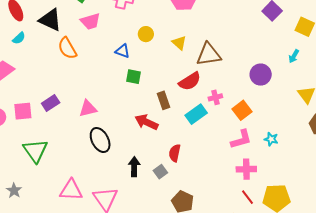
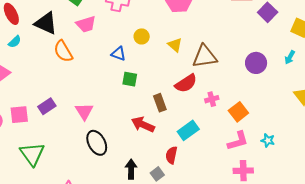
purple circle: (261, 75) -> (256, 63), moved
pink triangle: (88, 108) -> (84, 111), turned -48
cyan rectangle: (196, 114) -> (188, 130), moved

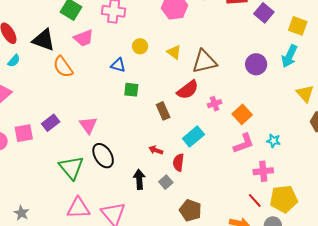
cyan arrow: (290, 57) -> (289, 56), size x1.6
red arrow: (143, 125) -> (156, 150), moved, size x0.6
green triangle: (32, 154) -> (71, 168), moved
pink cross: (243, 171) -> (263, 171), moved

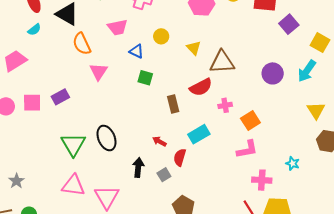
pink trapezoid: (84, 38) -> (118, 27), moved
pink triangle: (88, 125) -> (99, 72), moved
cyan star: (274, 141) -> (293, 163), moved

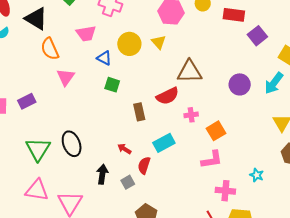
yellow circle: (161, 36) -> (129, 44), size x1.5
yellow triangle: (194, 48) -> (159, 42), moved

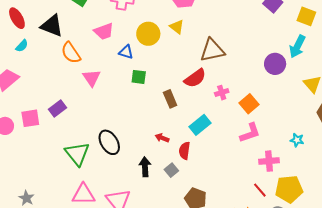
purple circle: (240, 84) -> (275, 64), moved

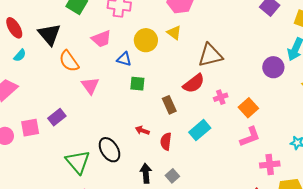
black triangle: (52, 26) -> (49, 34), turned 30
red arrow: (162, 138) -> (142, 130), moved
red semicircle: (184, 151) -> (166, 141), moved

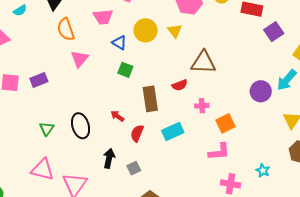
red semicircle: (194, 83) -> (180, 85), size x0.7
brown rectangle: (169, 105) -> (150, 99), size x1.4
green triangle: (78, 162) -> (47, 129), size x0.6

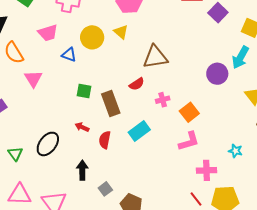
green square: (125, 70) -> (84, 91), moved
black ellipse: (81, 126) -> (48, 144), turned 65
gray square: (134, 168) -> (105, 189), moved

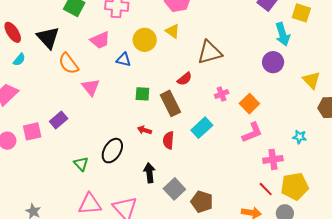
cyan arrow: (240, 57) -> (283, 34), moved, turned -40
red semicircle: (137, 84) -> (185, 79), moved
gray square: (105, 189) -> (174, 189), size x1.5

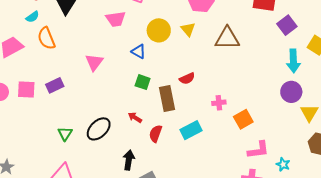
brown triangle: (210, 52) -> (227, 38), moved
blue triangle: (124, 60) -> (139, 52), moved
purple circle: (273, 62) -> (291, 92), moved
orange semicircle: (69, 64) -> (46, 38), moved
pink L-shape: (252, 133) -> (258, 150), moved

